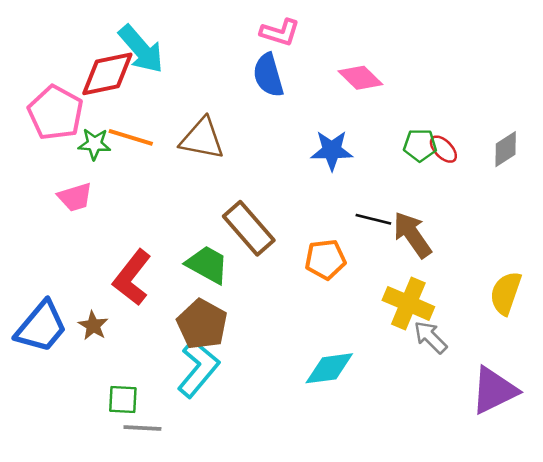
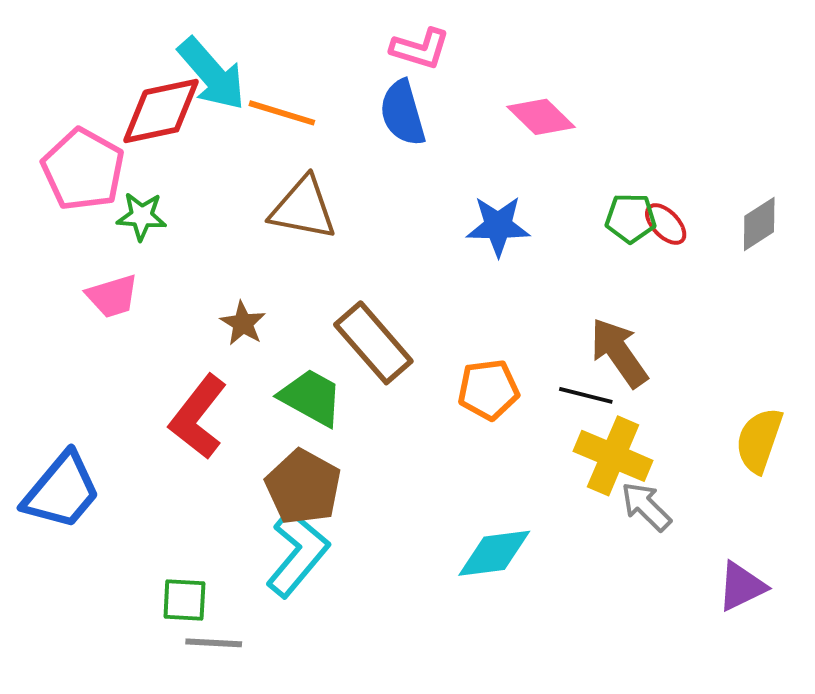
orange line: (131, 137) -> (282, 113), moved
black line: (373, 219) -> (586, 395), moved
brown star: (93, 326) -> (243, 323), moved
purple triangle: (494, 390) -> (742, 586), size x0.7

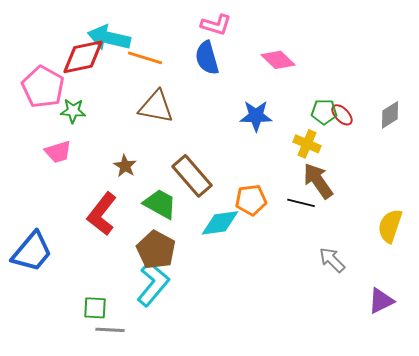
cyan arrow: (212, 74) -> (109, 38), turned 144
yellow cross: (613, 456) -> (307, 144), moved, size x0.7
cyan diamond: (494, 553) -> (220, 223), moved

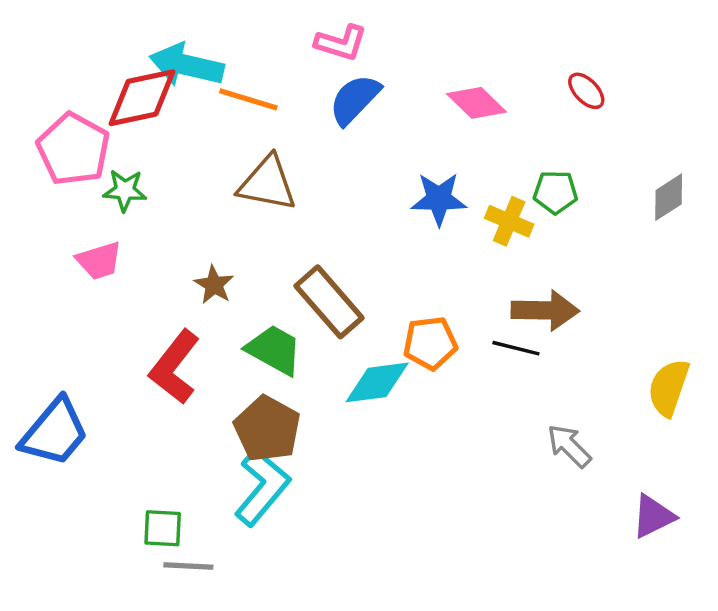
pink L-shape: (216, 25) -> (341, 43), moved
blue semicircle: (207, 58) -> (355, 99), turned 60
red ellipse: (342, 115) -> (586, 91), moved
yellow cross: (307, 144) -> (509, 221), moved
brown arrow: (318, 181) -> (545, 310), turned 126

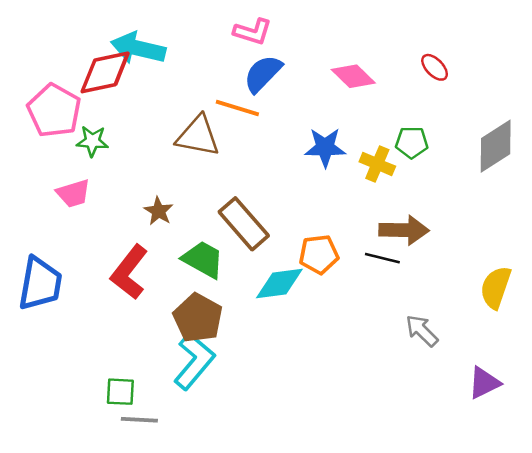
orange line: (248, 99) -> (237, 108), moved
gray diamond: (669, 197) -> (496, 146), size x1.5
blue trapezoid: (55, 432) -> (40, 284), moved, turned -30

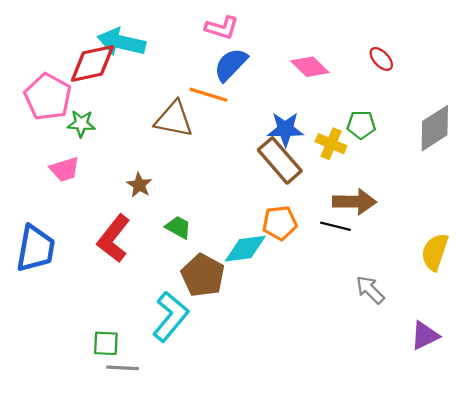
brown rectangle: (244, 224) -> (280, 160), moved
green trapezoid: (203, 259) -> (178, 227), size x0.7
brown pentagon: (198, 318) -> (203, 275), moved

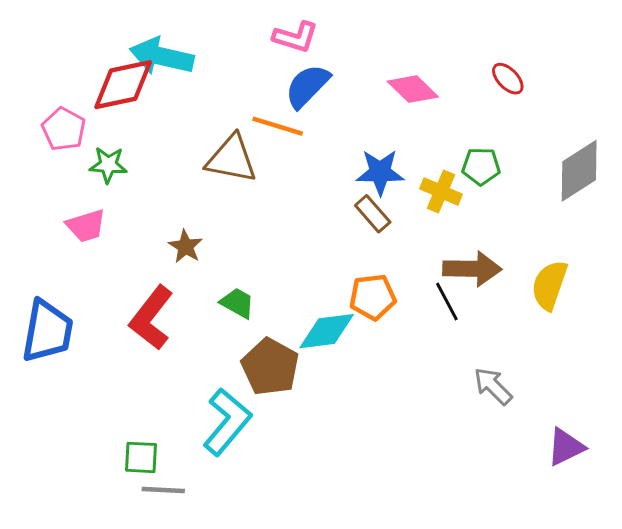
pink pentagon: (48, 97) -> (64, 129), size x0.7
brown rectangle: (280, 160) -> (373, 214), size x0.6
black line: (336, 226) -> (447, 301), turned 48
yellow semicircle: (435, 252) -> (549, 285), moved

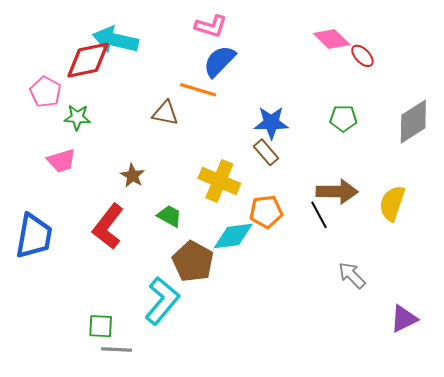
pink diamond: (413, 89) -> (332, 39), moved
brown triangle: (232, 159) -> (165, 113), size x0.7
yellow cross: (441, 192) -> (219, 181), moved, size x1.4

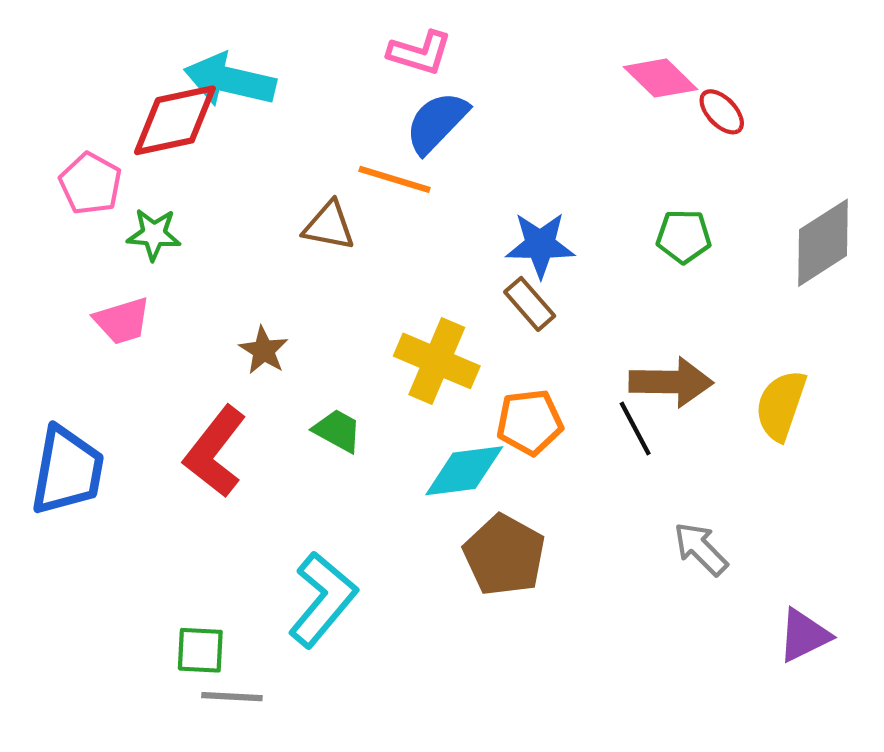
brown pentagon: (193, 261) -> (504, 555), moved

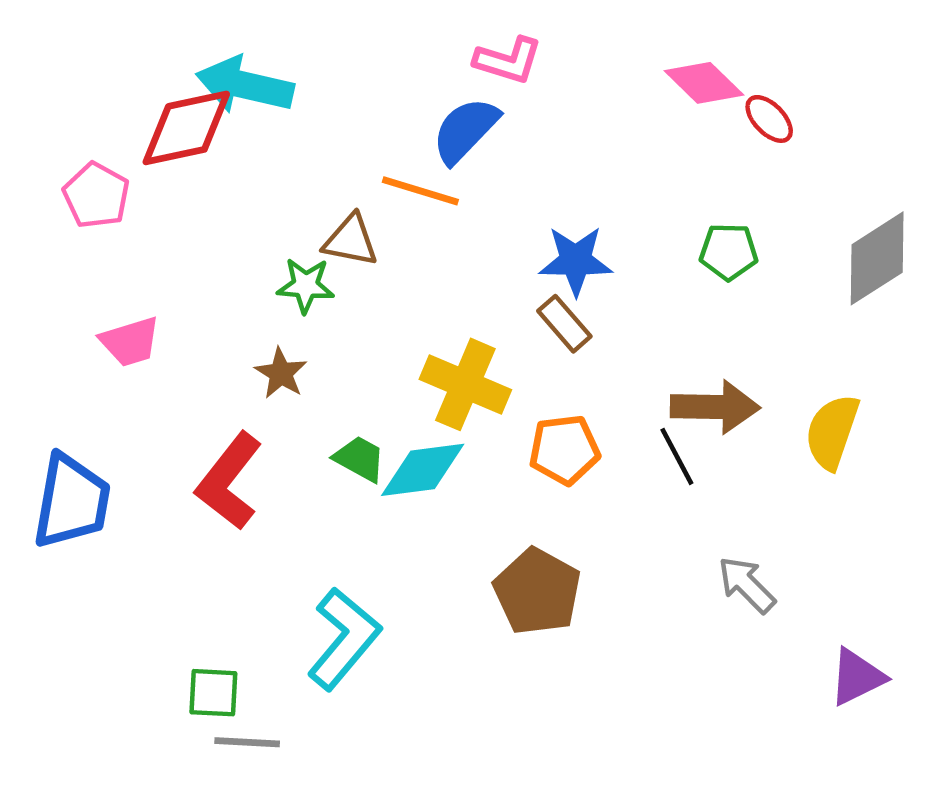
pink L-shape: (420, 53) -> (508, 60), moved
green star: (154, 234) -> (306, 285), moved
cyan diamond: (464, 471) -> (423, 470), moved

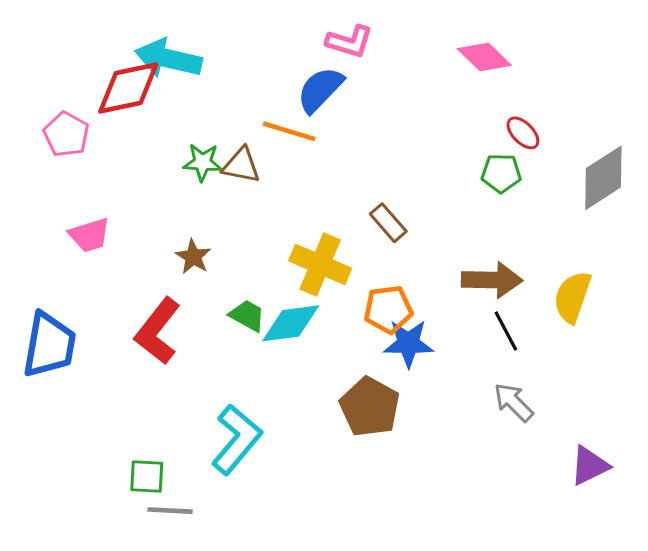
red ellipse: (769, 119) -> (523, 133), moved
blue star: (576, 261) -> (408, 343), moved
green star: (306, 285) -> (202, 162), moved
black line: (677, 456) -> (506, 331), moved

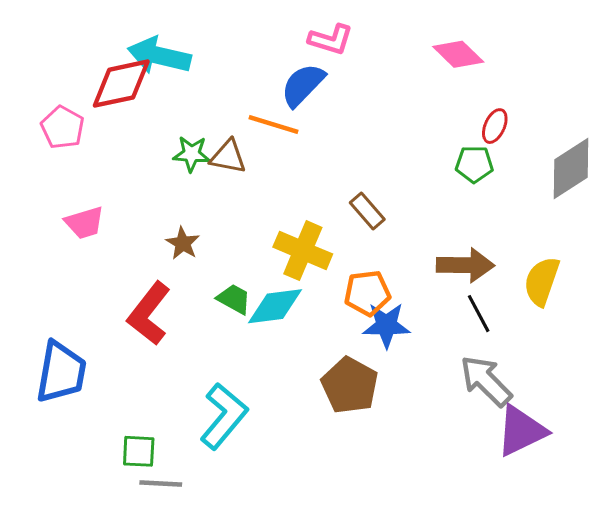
red ellipse: (523, 133) -> (495, 126), turned 68
blue trapezoid: (49, 345) -> (61, 372), moved
gray arrow: (514, 402) -> (486, 381), size x1.4
purple triangle: (589, 466) -> (521, 431), moved, size x1.4

